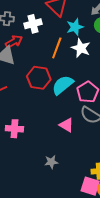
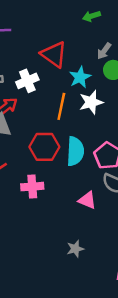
white star: (81, 48) -> (91, 102), turned -30
cyan semicircle: (63, 85) -> (75, 151), turned 140
pink cross: (14, 129) -> (32, 187), moved

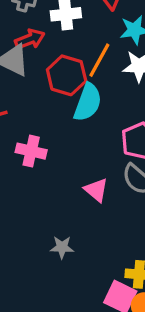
red hexagon: (44, 147) -> (67, 75), moved
cyan semicircle: (75, 151) -> (88, 102), moved

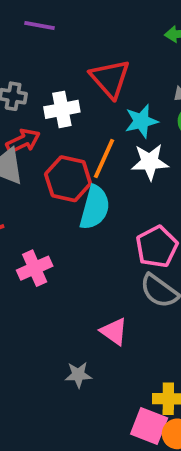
pink cross: (31, 151) -> (35, 268), turned -32
pink triangle: (96, 190) -> (114, 332), moved

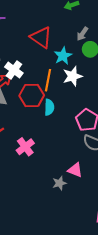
white cross: (62, 109) -> (14, 70), moved, turned -30
cyan semicircle: (95, 208) -> (49, 107), size x0.7
gray star: (78, 375) -> (59, 183), moved

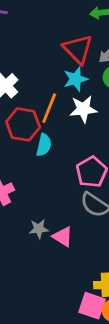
red triangle: (41, 37) -> (78, 49), moved
gray star: (59, 183) -> (39, 229), moved

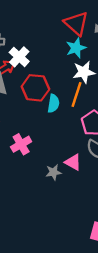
orange line: (49, 108) -> (76, 95), moved
pink triangle: (63, 237) -> (73, 162), moved

